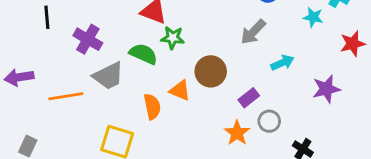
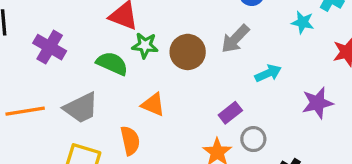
brown circle: (211, 71) -> (188, 52), moved
gray trapezoid: (108, 76) -> (81, 108), moved
orange semicircle: (152, 107) -> (130, 141), moved

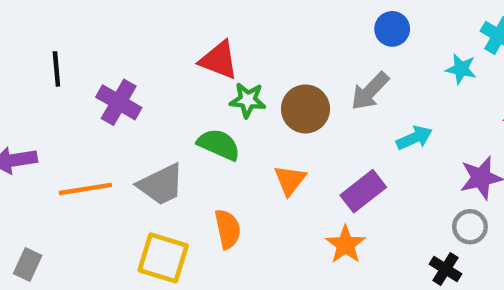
green semicircle: (112, 63) -> (219, 145), moved
orange triangle: (153, 105) -> (290, 180), moved, turned 45
purple rectangle: (230, 113) -> (363, 191), size x1.4
gray circle: (253, 139) -> (470, 227), moved

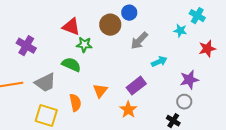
blue circle: (392, 29) -> (129, 13), moved
brown circle: (305, 109) -> (110, 25), moved
orange triangle: (290, 180) -> (100, 91), moved

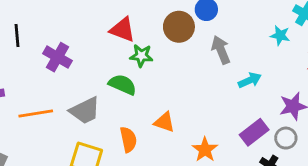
gray arrow: (139, 41) -> (221, 50), turned 114
purple rectangle: (136, 86) -> (254, 132), moved
orange triangle: (100, 91) -> (164, 122), turned -49

